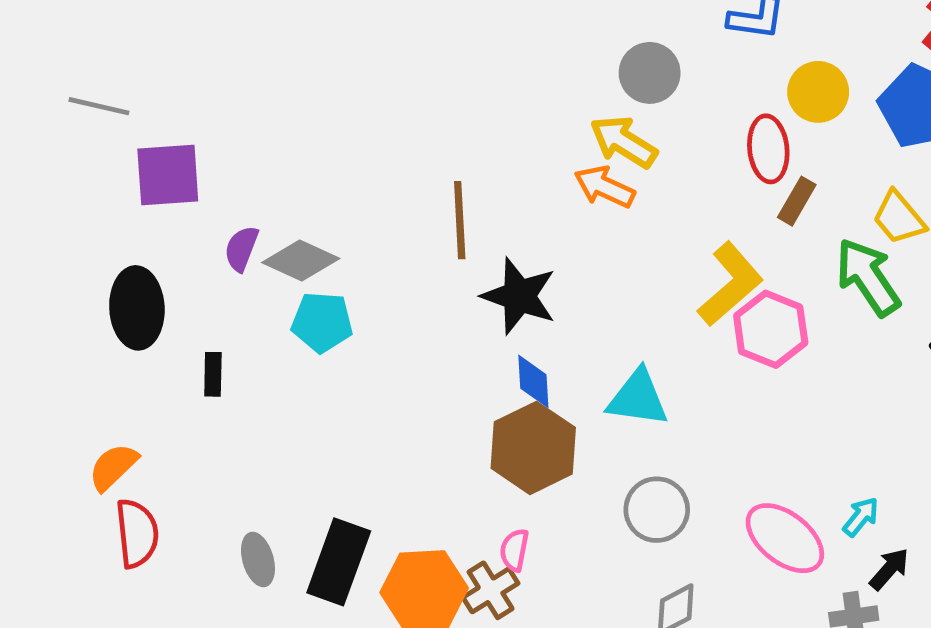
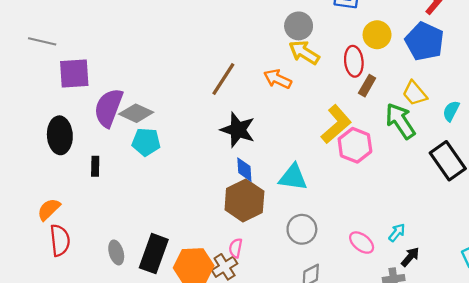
yellow arrow: (624, 142) -> (304, 52), moved
brown line: (460, 220) -> (223, 79), moved, turned 36
purple semicircle: (241, 249) -> (108, 108), size x1.8
pink ellipse: (785, 538) -> (362, 243), size x0.7

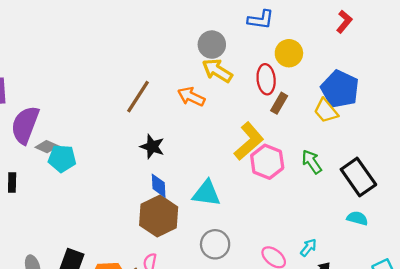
blue pentagon: (425, 41) -> (340, 89), moved
cyan semicircle: (451, 111) -> (357, 218), moved, turned 78
gray diamond: (136, 113) -> (47, 147), moved, size x0.7
green arrow: (400, 121) -> (312, 162), moved, size x0.7
black star: (238, 130) -> (152, 147), size x0.7

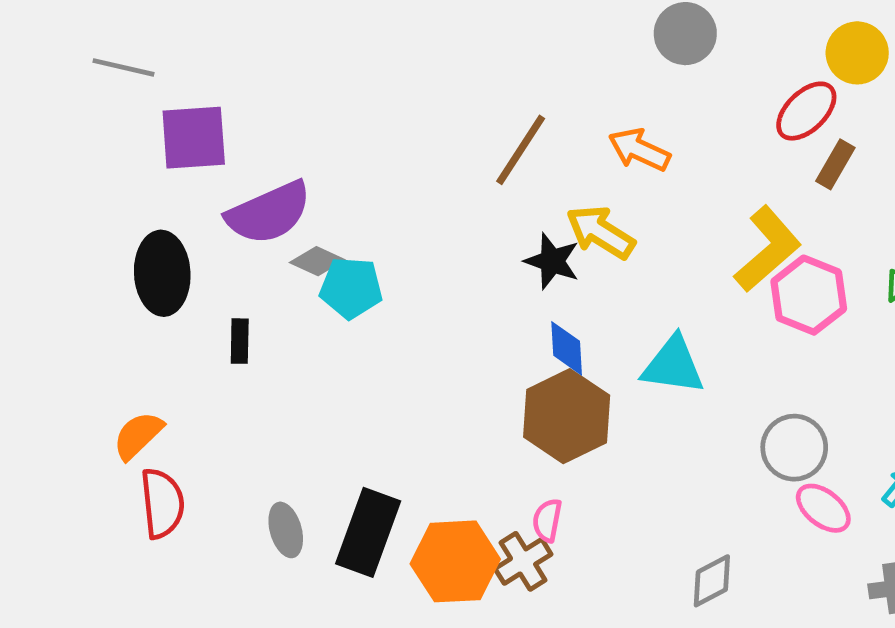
yellow arrow: (217, 71) -> (601, 232), moved
red ellipse: (266, 79) -> (806, 111), turned 52
purple semicircle: (25, 125) -> (269, 213), turned -135
gray circle: (215, 244) -> (794, 448), moved

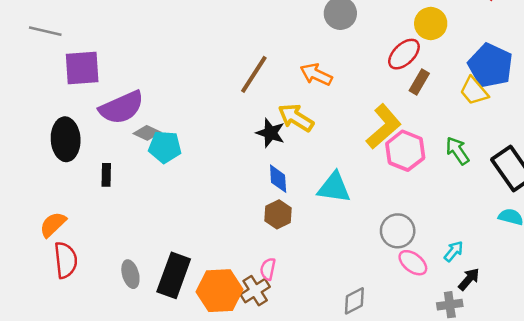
brown hexagon: (567, 416) -> (278, 214), size x0.6

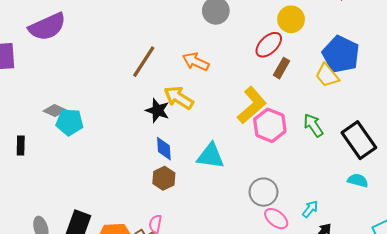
purple semicircle: (122, 107) -> (47, 27), moved

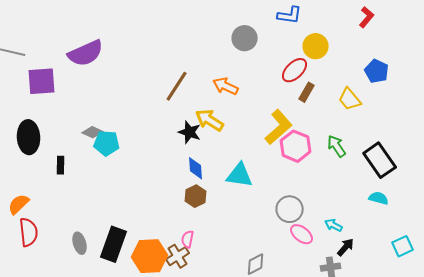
blue pentagon: (341, 54) -> (377, 71), moved, size x0.7
cyan arrow: (310, 209) -> (334, 225), turned -102

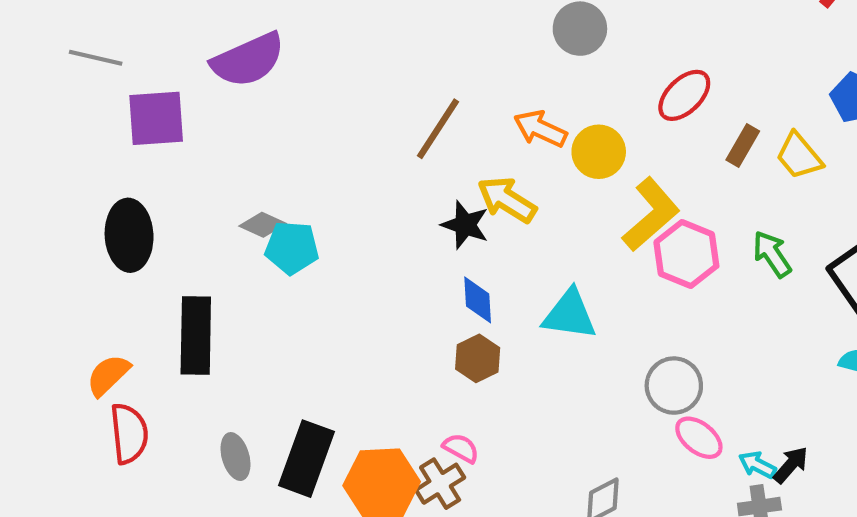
yellow circle: (316, 46) -> (599, 152), moved
brown rectangle: (307, 92) -> (743, 145), moved
black rectangle: (61, 165) -> (196, 335), moved, size x2.0
cyan arrow: (334, 225) -> (757, 465), moved
pink semicircle: (188, 239) -> (461, 448), turned 108

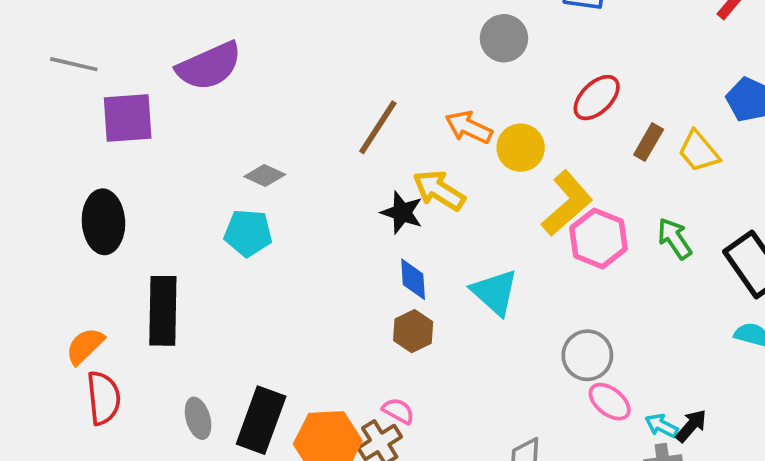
gray diamond: (263, 225) -> (265, 175), moved
cyan triangle: (569, 315) -> (495, 292), turned 34

